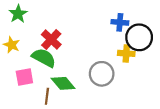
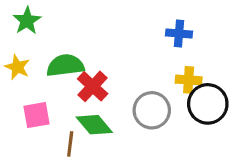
black circle: (139, 37) -> (208, 104), moved
red cross: (51, 39) -> (93, 86), moved
green semicircle: (44, 58) -> (65, 65), moved, turned -35

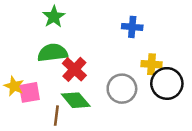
green star: (27, 21) -> (54, 17), moved
blue cross: (179, 33) -> (132, 27), moved
yellow star: (17, 67) -> (14, 86), moved

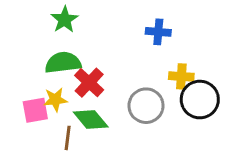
yellow star: (14, 86) -> (55, 100), moved, turned -30

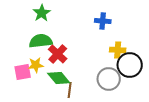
gray circle: (146, 106) -> (109, 79), moved
brown line: (68, 138) -> (70, 90), moved

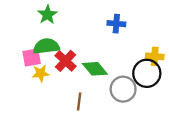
yellow cross: (118, 50) -> (155, 56), moved
pink square: (23, 72) -> (32, 58), moved
green diamond: (59, 78) -> (95, 69), moved

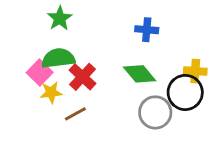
pink square: (32, 58) -> (40, 72), turned -36
green diamond: (95, 69) -> (140, 74), moved
brown line: (79, 102) -> (75, 114), moved, turned 54

